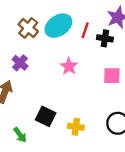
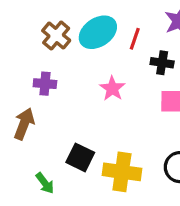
black cross: (105, 38) -> (162, 63), moved
purple cross: (20, 63) -> (45, 84), turned -35
yellow cross: (76, 127) -> (122, 172), size x1.6

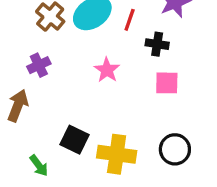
purple cross: (45, 84) -> (39, 65), turned -30

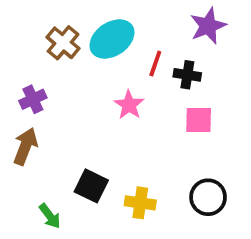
red line: (130, 20) -> (155, 63), moved
purple cross: (39, 65) -> (33, 99), moved
yellow cross: (117, 154) -> (140, 203), size x0.7

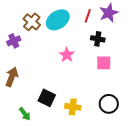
red line: (155, 63) -> (88, 16), moved
purple cross: (33, 99) -> (14, 41), moved

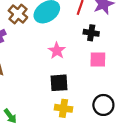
black square: (47, 98) -> (59, 83), moved, turned -30

